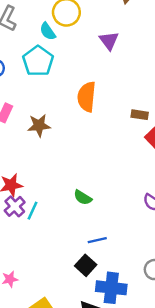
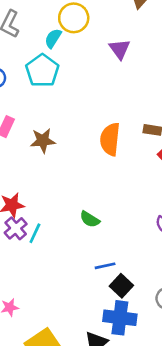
cyan semicircle: (48, 31) -> (53, 38), turned 66
orange semicircle: (87, 97) -> (110, 139), moved
black square: (86, 265) -> (121, 286), moved

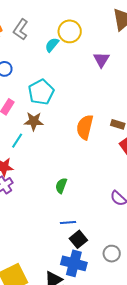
cyan pentagon: (42, 71) -> (41, 92), moved
green semicircle: (90, 219) -> (61, 186), turned 70
cyan line: (35, 233) -> (17, 141), moved

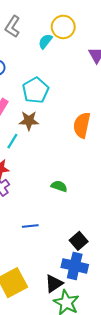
green semicircle: (61, 186) -> (59, 186), turned 91
blue line: (68, 223) -> (30, 226), moved

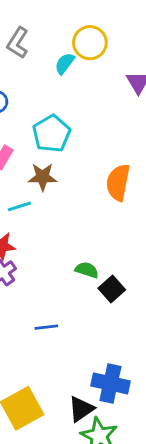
cyan line: (12, 141) -> (19, 206), turned 42
black square: (79, 241) -> (112, 289), moved

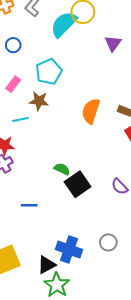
cyan semicircle: (65, 63) -> (64, 24), size x1.8
black square: (112, 289) -> (78, 184), size x1.4

